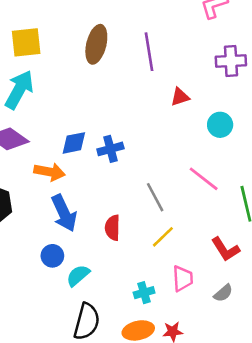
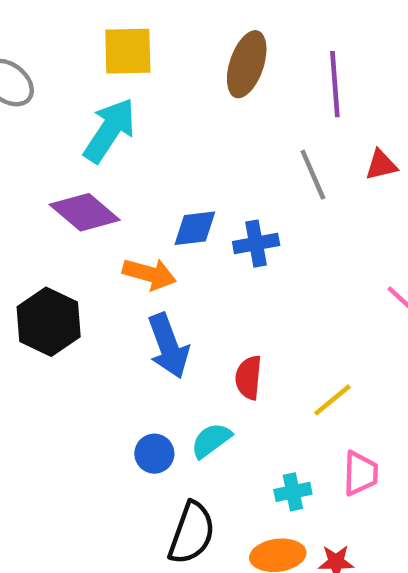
gray line: (155, 197) -> (313, 175), moved
blue circle: (52, 256) -> (154, 454), moved
cyan semicircle: (78, 275) -> (211, 440), moved

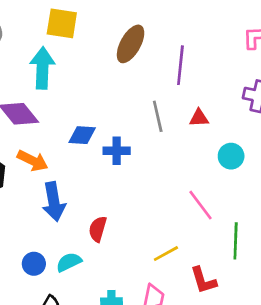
cyan arrow: (109, 130) -> (42, 68), turned -42
orange arrow: (149, 274) -> (33, 161), moved
yellow line: (333, 400) -> (166, 254), moved

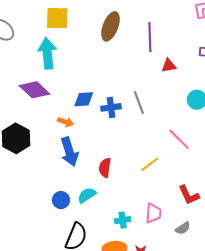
gray line: (158, 116) -> (139, 103), moved
red triangle: (199, 118) -> (169, 66), moved
orange arrow: (33, 161) -> (65, 122), moved, size x0.7
yellow line: (166, 254) -> (150, 164), moved

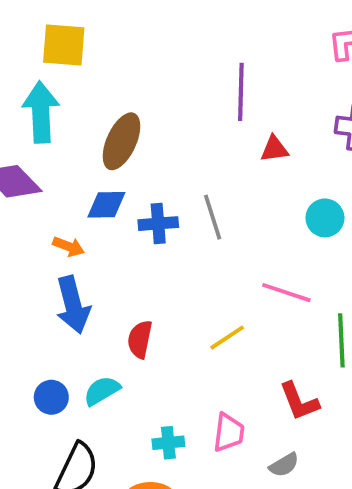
brown ellipse: (111, 26) -> (121, 141), moved
pink line: (179, 139) -> (286, 293), turned -30

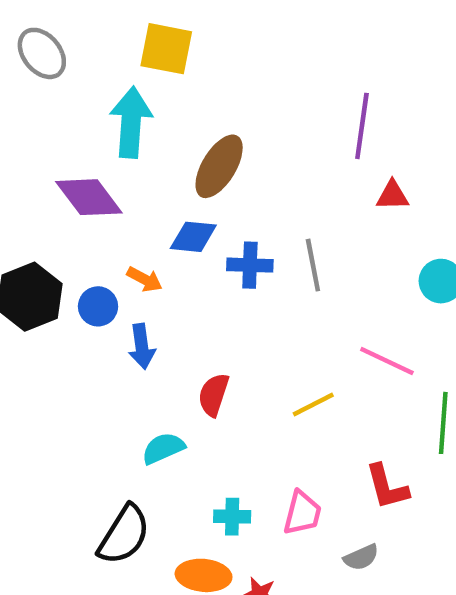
blue arrow: (73, 305) -> (142, 346), size x0.7
blue circle: (51, 397) -> (98, 306), moved

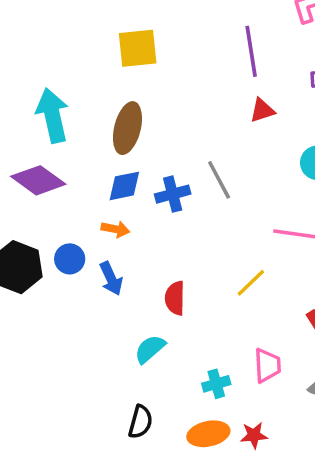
yellow square: (166, 49) -> (138, 48), moved
purple line: (362, 126) -> (251, 51), moved
orange arrow: (145, 279) -> (115, 229), moved
black semicircle: (124, 535) -> (140, 422), size x0.7

